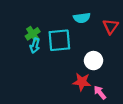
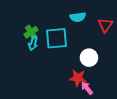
pink arrow: (100, 93) -> (87, 88), moved

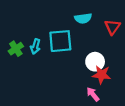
green cross: (31, 32) -> (16, 49), moved
red star: (78, 78) -> (102, 75), moved

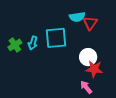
red triangle: (112, 27) -> (90, 23), moved

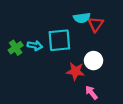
cyan arrow: (33, 43) -> (35, 46), turned -96
red star: (94, 69) -> (75, 71), moved

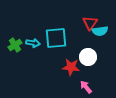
cyan semicircle: (82, 18) -> (100, 31), moved

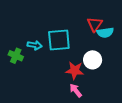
green cross: (15, 45) -> (16, 56), moved, turned -32
pink arrow: (86, 87) -> (76, 90), moved

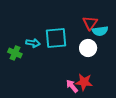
white circle: (93, 60) -> (88, 48), moved
red star: (75, 70) -> (84, 82), moved

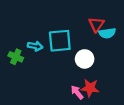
white circle: (88, 48) -> (85, 59), moved

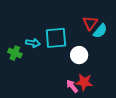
cyan semicircle: (107, 33) -> (100, 31), turned -42

